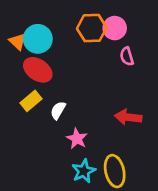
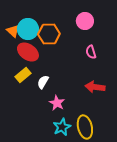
orange hexagon: (92, 28) -> (49, 34), moved
pink semicircle: (127, 56) -> (91, 52), moved

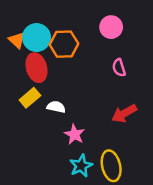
red ellipse: (28, 52) -> (37, 68), turned 40
white semicircle: (43, 82) -> (56, 107), turned 72
red arrow: (95, 87) -> (124, 113), turned -36

